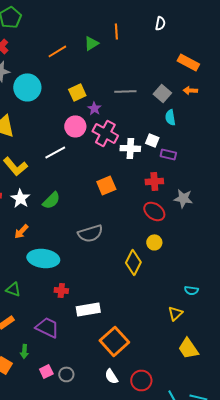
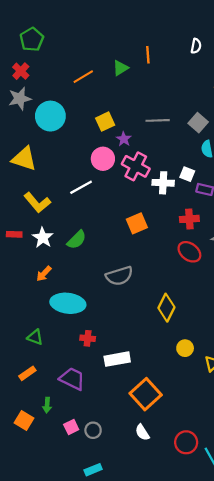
yellow circle: (154, 242) -> (185, 348), moved
red circle: (141, 380) -> (186, 442), moved

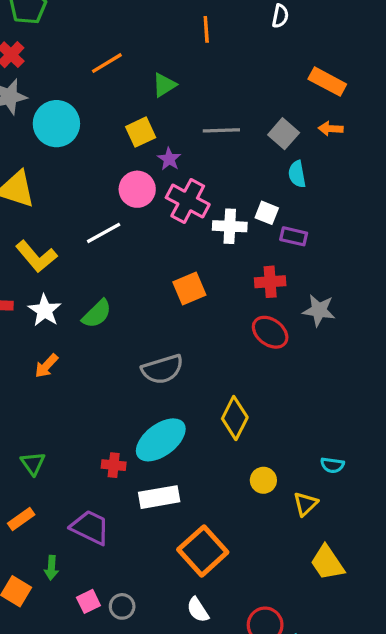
green triangle: (120, 68) -> (164, 85), moved
cyan ellipse: (68, 303) -> (161, 440), moved, turned -44
green triangle: (35, 337) -> (33, 463), turned 35

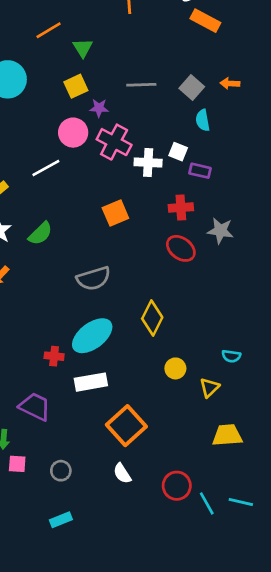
orange rectangle: (327, 82) -> (205, 21), moved
green triangle: (164, 85) -> (83, 48), moved, turned -30
purple star: (169, 159) -> (99, 108), turned -30
yellow trapezoid: (327, 563) -> (227, 435), turned 120
pink square: (88, 601) -> (17, 464), moved, turned 30

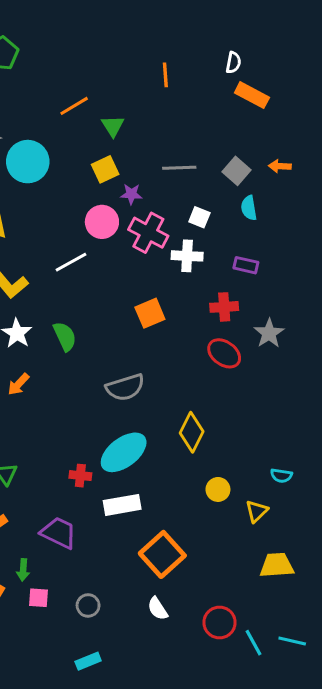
white square: (178, 152) -> (199, 217), moved
gray star: (220, 231) -> (269, 333), turned 30
green semicircle: (40, 233) -> (65, 336), turned -70

